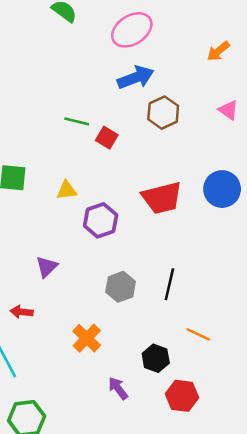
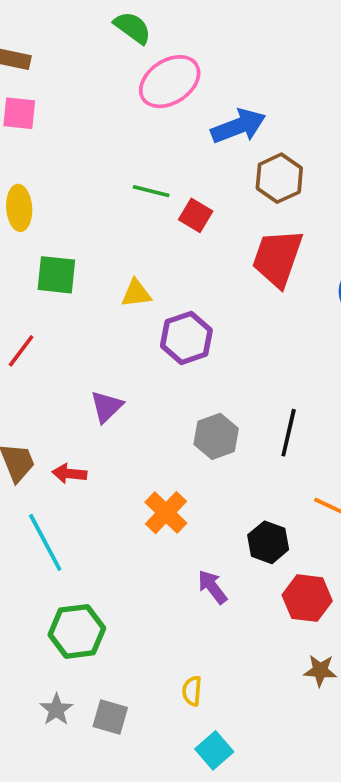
pink ellipse: (132, 30) -> (170, 82), moved
red trapezoid: (162, 198) -> (277, 258), moved, turned 123

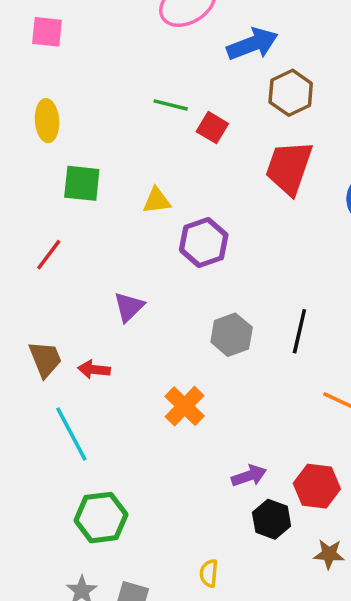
black hexagon: (268, 542) -> (272, 519), moved
purple arrow: (212, 587) -> (249, 476), moved, turned 108

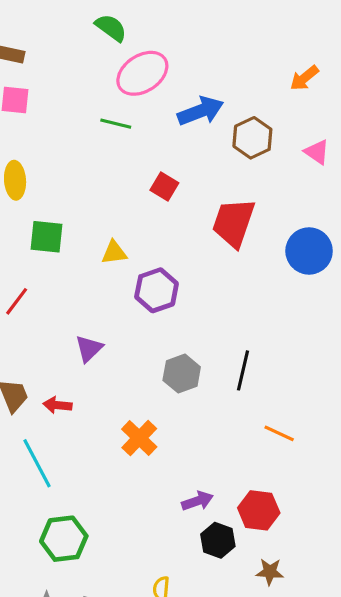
brown hexagon: (291, 93) -> (252, 138), moved
green line: (171, 105) -> (116, 124), moved

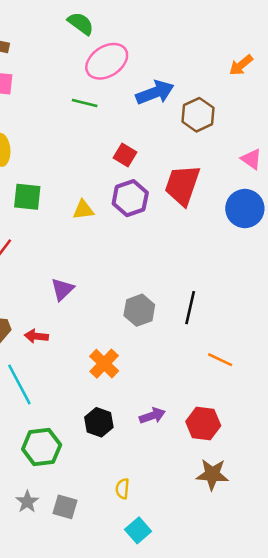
pink triangle: (317, 152) -> (251, 159), moved
purple hexagon: (157, 290) -> (130, 198), moved
black hexagon: (218, 540) -> (99, 422), moved
brown star: (270, 572) -> (212, 474), size x1.4

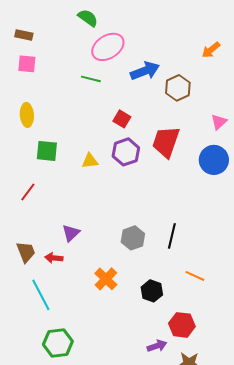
pink triangle: (251, 159) -> (219, 122), turned 42
purple triangle: (62, 289) -> (71, 233), moved
purple arrow: (152, 416) -> (157, 346), moved
black hexagon: (99, 422) -> (152, 291), moved

